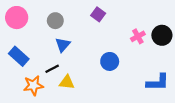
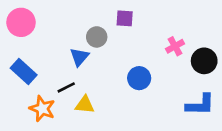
purple square: (98, 14) -> (125, 18), turned -32
gray circle: (55, 21) -> (97, 37), moved
black circle: (162, 35) -> (204, 61), moved
orange star: (33, 85) -> (42, 109), turned 30

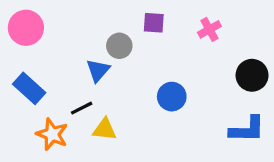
pink cross: (175, 46) -> (209, 29), moved

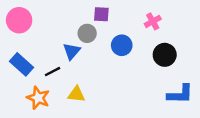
purple square: (154, 23) -> (101, 14), moved
black circle: (252, 75) -> (165, 55), moved
blue circle: (172, 97) -> (122, 45), moved
black line: (82, 108) -> (53, 72), moved

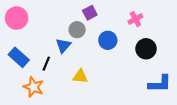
purple square: (101, 14) -> (90, 13), turned -32
black line: (53, 72) -> (46, 64), turned -40
yellow triangle: (76, 94) -> (80, 76), moved

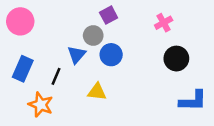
blue circle: (108, 40) -> (111, 55), moved
blue rectangle: (19, 57) -> (23, 69), turned 72

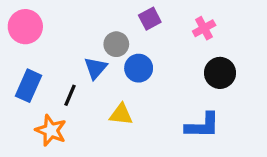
purple square: (109, 15) -> (150, 19), moved
blue L-shape: (193, 101) -> (202, 126), moved

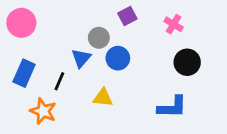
pink cross: (204, 28) -> (174, 24), turned -30

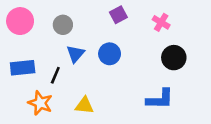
gray circle: (99, 38) -> (63, 25), moved
blue rectangle: (24, 73) -> (23, 68), turned 60
yellow triangle: (103, 98) -> (84, 105), moved

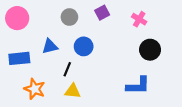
gray circle: (63, 25) -> (69, 17), moved
blue triangle: (76, 54) -> (50, 46), moved, turned 35
blue circle: (110, 54) -> (84, 46), moved
black line: (55, 75) -> (67, 69), moved

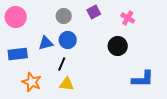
blue circle: (84, 46) -> (68, 40), moved
black circle: (150, 50) -> (118, 46), moved
blue L-shape: (138, 86) -> (143, 79), moved

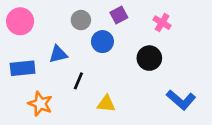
blue circle: (68, 40) -> (102, 42), moved
blue L-shape: (143, 79) -> (181, 100), turned 40
yellow triangle: (67, 84) -> (106, 104), moved

